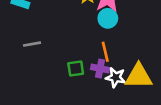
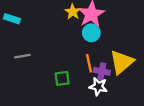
purple cross: (100, 68) -> (102, 71), moved
yellow triangle: (139, 76) -> (122, 62), moved, turned -40

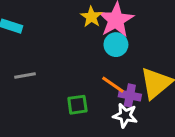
orange line: (89, 63) -> (113, 85), turned -42

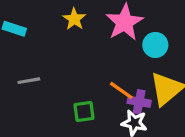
yellow star: (91, 17) -> (74, 19), moved
cyan circle: (116, 45) -> (155, 45), moved

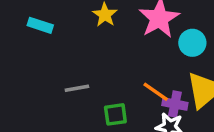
gray line: (29, 81) -> (77, 88), moved

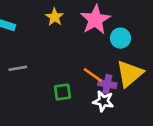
gray line: (77, 88) -> (18, 68), moved

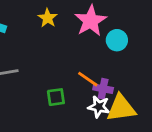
yellow triangle: (130, 74) -> (121, 108), moved, turned 32

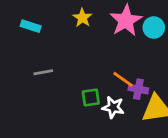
cyan circle: (117, 40) -> (154, 28), moved
white star: (99, 107) -> (113, 107), moved

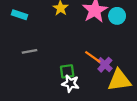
purple cross: (138, 89) -> (105, 65), turned 32
white star: (113, 107) -> (70, 84), moved

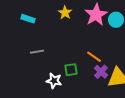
purple cross: (105, 65) -> (101, 72), moved
white star: (70, 84) -> (54, 81), moved

